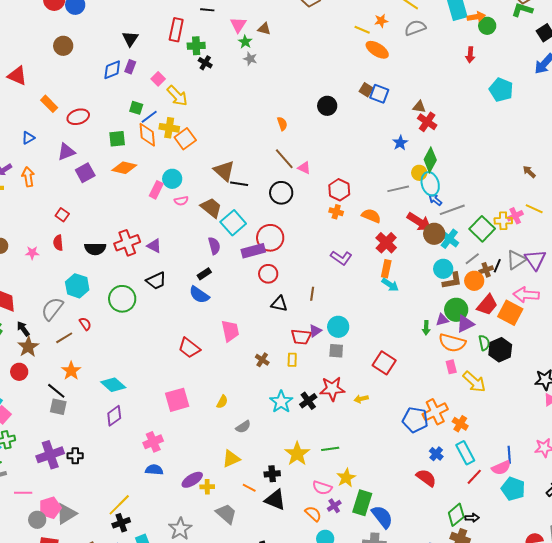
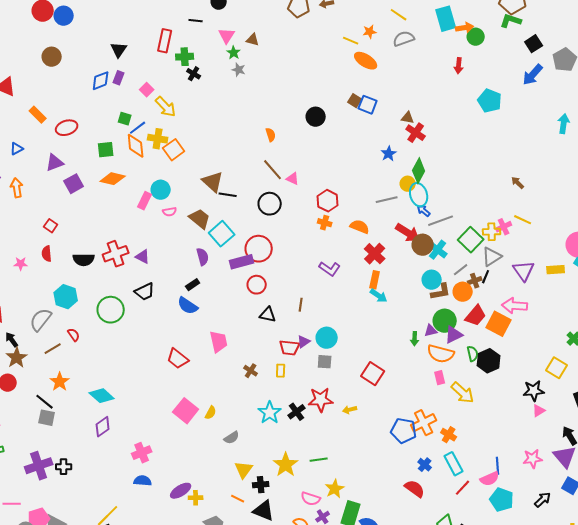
gray triangle: (516, 260) -> (492, 257), moved
pink square: (177, 400) -> (186, 411), moved, turned -35
yellow triangle: (231, 459) -> (244, 470), moved, turned -30

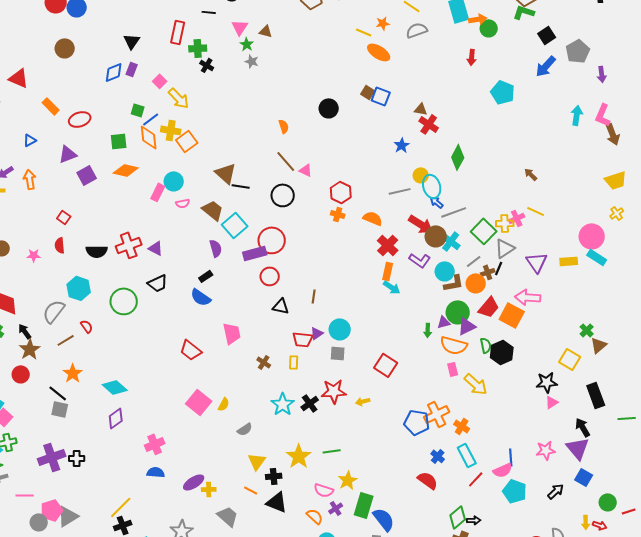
green diamond: (419, 171) -> (458, 157), moved
purple L-shape: (330, 269) -> (420, 260), moved

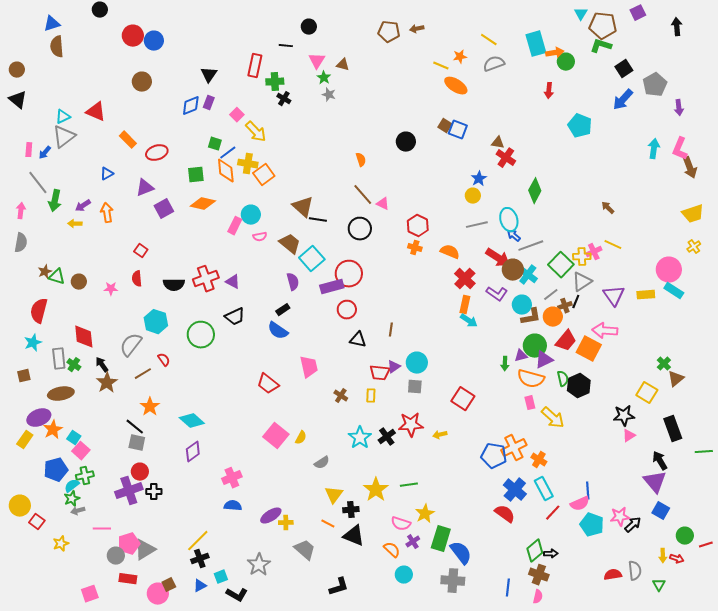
yellow circle: (421, 175) -> (473, 196), moved
red circle: (21, 374) -> (140, 472), moved
pink star: (546, 450) -> (620, 517), moved
blue cross: (438, 456) -> (515, 490), size x1.6

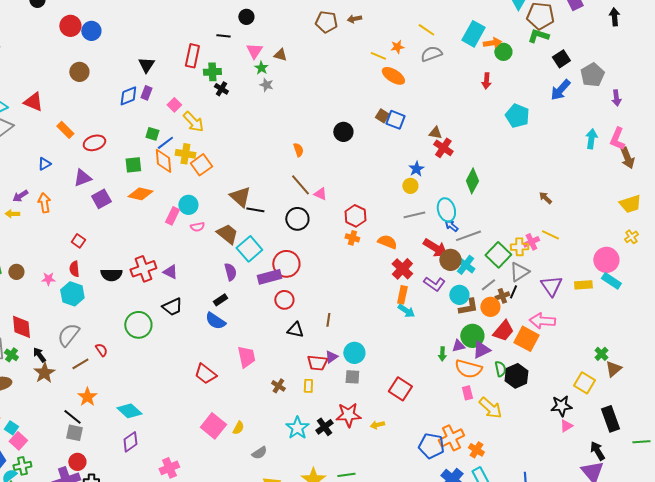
cyan rectangle: (536, 44) -> (473, 34), turned 45
cyan hexagon: (156, 322) -> (72, 294), moved

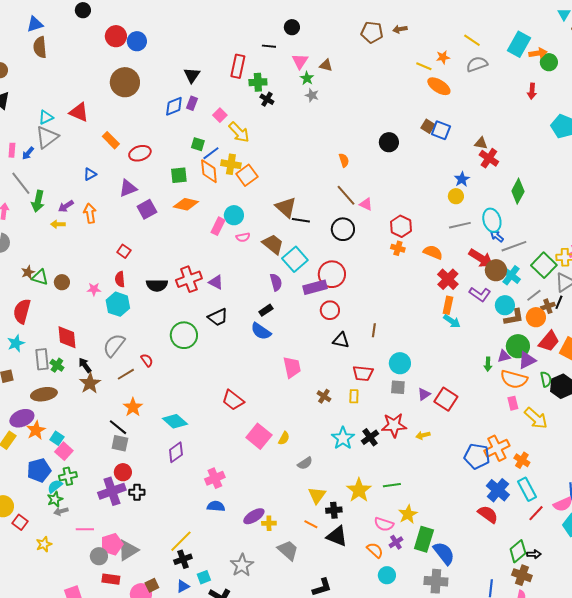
brown circle: (79, 72) -> (125, 82), size x1.5
purple triangle: (331, 357) -> (424, 394), moved
red trapezoid: (205, 374) -> (233, 400), moved

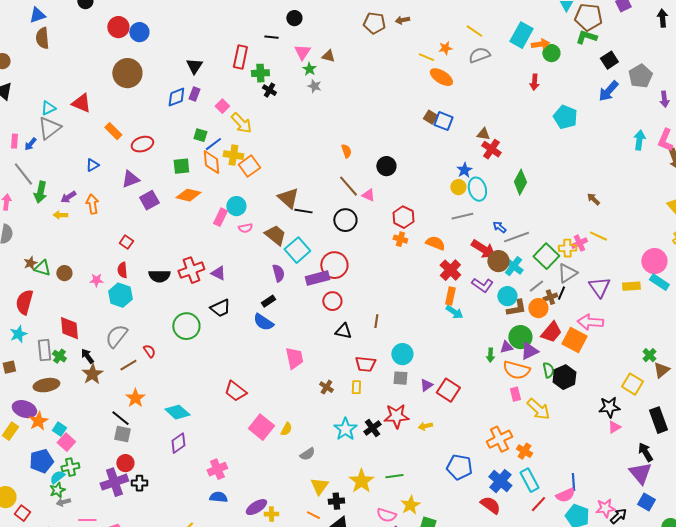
black circle: (389, 142) -> (386, 166), moved
cyan ellipse: (492, 220) -> (477, 189), moved
purple ellipse: (22, 418) -> (24, 409), turned 40
blue pentagon: (477, 456) -> (459, 467), moved

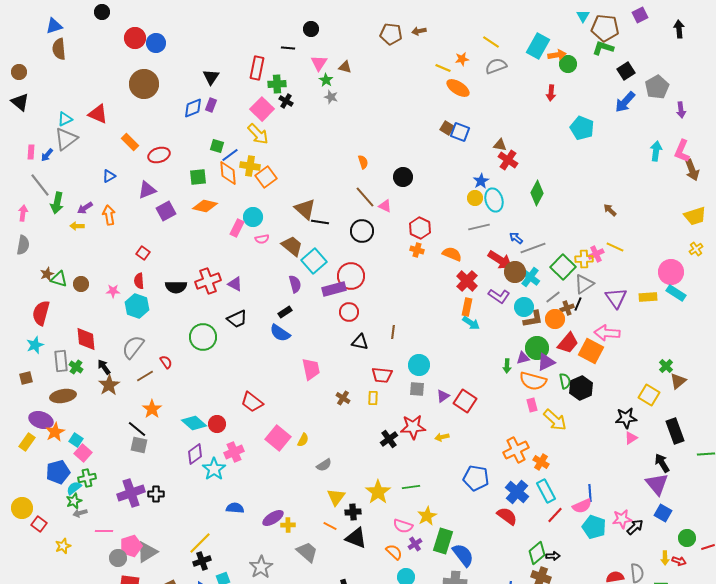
pink square: (222, 106) -> (262, 109), moved, size x1.6
cyan star: (345, 429) -> (214, 469), moved
red circle: (125, 463) -> (217, 424), moved
pink cross: (217, 469) -> (234, 452), moved

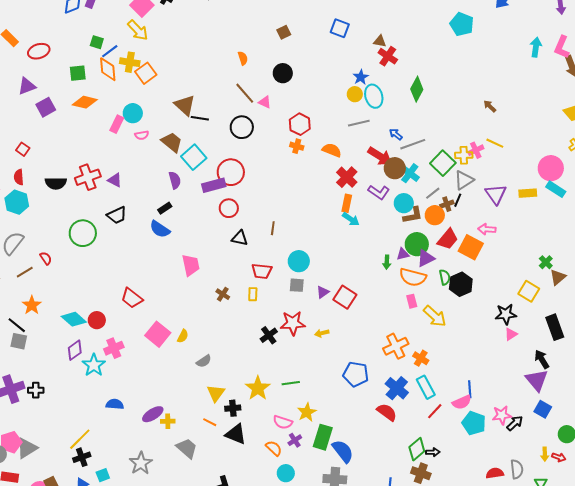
brown square: (447, 128) -> (284, 32), moved, turned 32
pink arrow: (607, 333) -> (487, 229), size x0.7

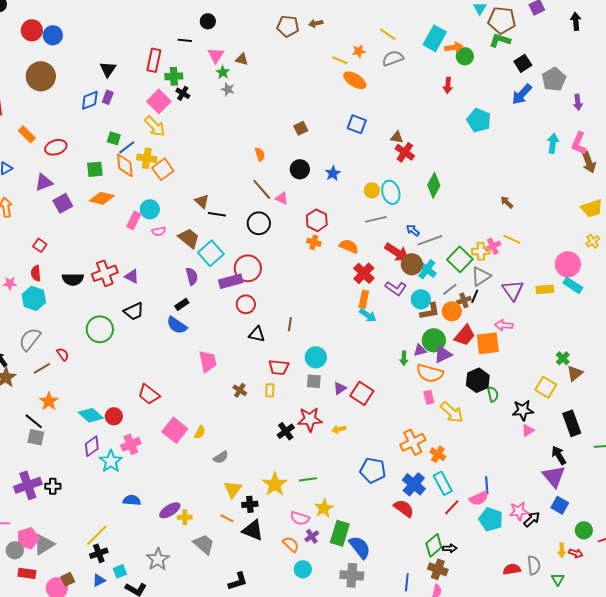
blue star: (361, 77) -> (333, 173), moved
brown triangle: (185, 105) -> (202, 201), size x0.7
orange square: (471, 247) -> (488, 343), turned -35
green semicircle: (445, 277) -> (493, 394), moved

